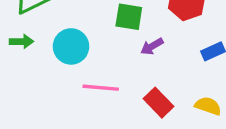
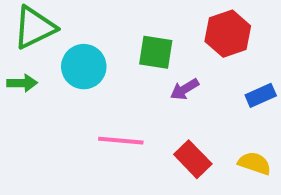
cyan circle: (71, 46) -> (84, 67), moved

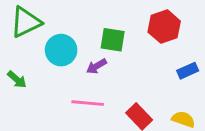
green arrow: (22, 83) -> (17, 80), moved, turned 42
purple arrow: (185, 89) -> (96, 66), moved

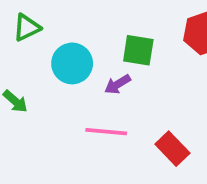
green triangle: (26, 22) -> (27, 28), size x0.7

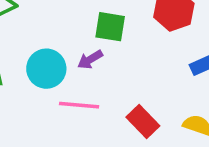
cyan circle: (72, 63) -> (46, 69), moved

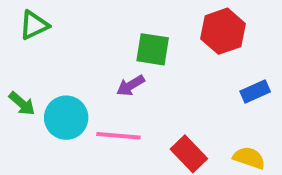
cyan circle: (46, 69) -> (66, 118), moved

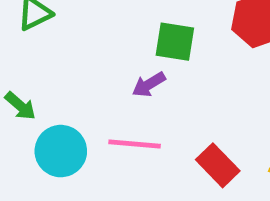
cyan circle: (66, 118) -> (61, 151), moved

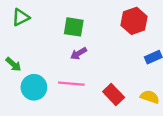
green square: (175, 42) -> (74, 27), moved

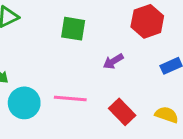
purple arrow: (79, 53) -> (113, 61), moved

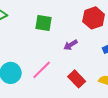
pink line: (70, 98) -> (42, 70), turned -50

